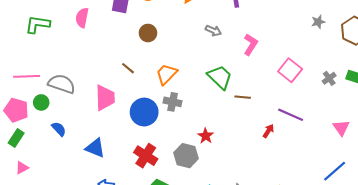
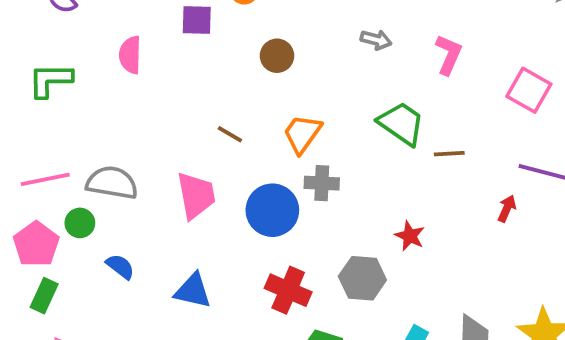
brown circle: (148, 33) -> (277, 56), moved
pink pentagon: (16, 110) -> (36, 244), turned 30
red star: (206, 136) -> (410, 236), moved

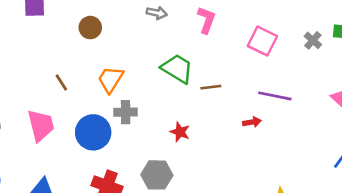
brown line: (230, 134) -> (61, 83), turned 30
red arrow: (507, 209) -> (252, 122), turned 60
red star: (410, 236) -> (180, 132), moved

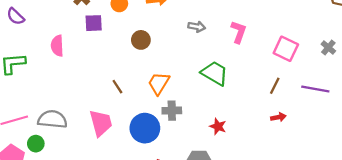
brown line: (211, 87) -> (275, 86), moved, turned -56
purple line: (275, 96) -> (315, 89), moved

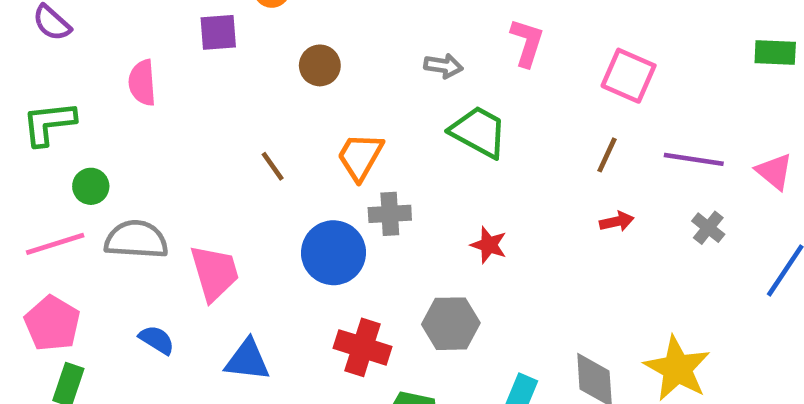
gray arrow: (197, 27) -> (443, 66), moved
gray cross: (328, 47) -> (708, 228), moved
pink trapezoid: (101, 123) -> (215, 273), moved
green circle: (36, 144) -> (91, 186), moved

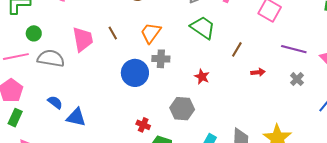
brown line: (607, 155) -> (237, 49), moved
pink trapezoid: (215, 273) -> (83, 39), moved
red cross: (363, 347) -> (143, 125), moved, size x0.6
blue triangle: (247, 360) -> (76, 117), moved

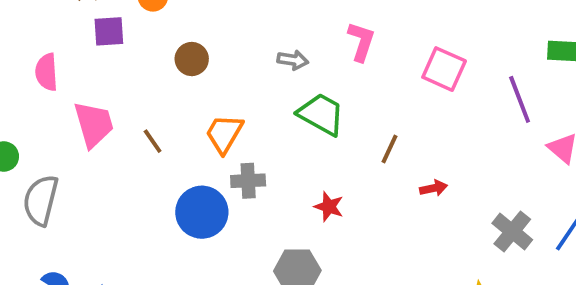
pink trapezoid: (83, 39) -> (94, 124), moved
purple line: (294, 49) -> (520, 99), moved, turned 60
gray semicircle: (51, 58) -> (41, 200), turned -80
gray cross: (297, 79) -> (512, 232), moved, size x1.5

